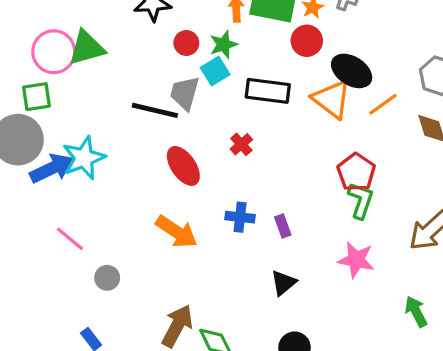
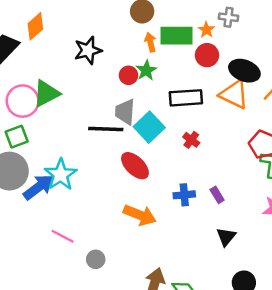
red circle: (186, 43) -> (128, 75), moved
cyan square: (215, 71) -> (149, 127), moved, size x1.4
red cross: (241, 144) -> (191, 140), moved

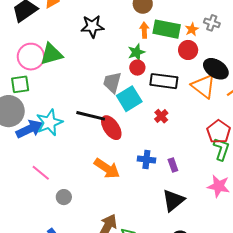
red circle: (128, 75) -> (137, 68), moved
black line: (106, 129) -> (91, 116), moved
black triangle: (226, 237) -> (173, 200), size x1.4

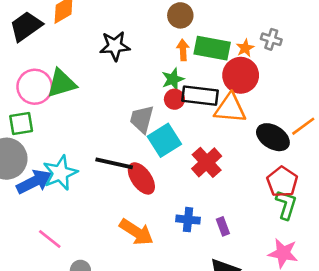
red circle: (188, 50) -> (241, 75), size x1.4
black ellipse: (216, 69) -> (273, 137), moved
black rectangle: (164, 81) -> (200, 96), moved
orange triangle: (203, 86) -> (230, 108), moved, turned -32
red cross: (161, 116) -> (207, 162), size x1.6

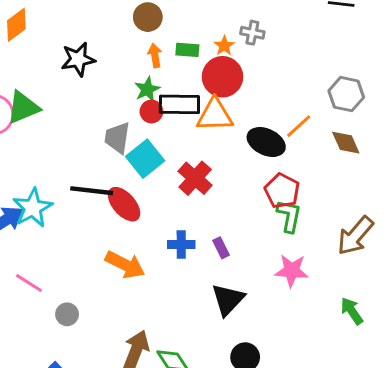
green rectangle: (212, 48) -> (187, 50), size x0.6

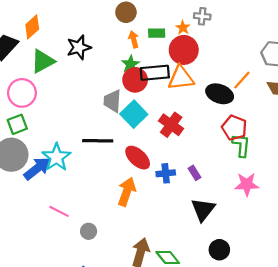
green triangle: (23, 107) -> (43, 61), moved
red circle: (151, 112) -> (135, 80), size x1.5
red ellipse: (124, 204) -> (138, 158), moved
orange arrow: (125, 265) -> (127, 192), turned -92

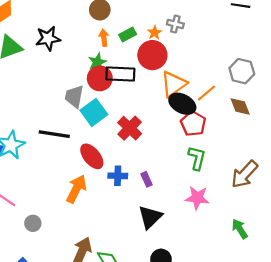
green rectangle: (157, 33) -> (128, 35), turned -35
orange triangle: (181, 78) -> (174, 84), moved, turned -36
red pentagon: (234, 128) -> (193, 124), moved

